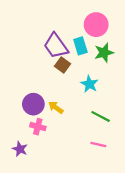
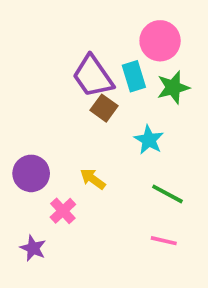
purple circle: (33, 104) -> (31, 173), moved
pink cross: (38, 127) -> (63, 211), turned 32

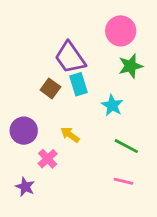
cyan rectangle: (134, 76) -> (78, 84), moved
brown square: (104, 108) -> (50, 88), moved

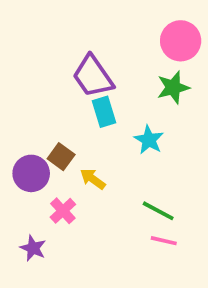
pink circle: (121, 31) -> (181, 41), moved
brown square: (50, 88) -> (61, 157), moved
green line: (126, 146) -> (158, 211), moved

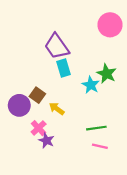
green star: (173, 88) -> (107, 74), moved, turned -30
green line: (158, 211) -> (96, 128), turned -36
purple star: (33, 248) -> (46, 141), moved

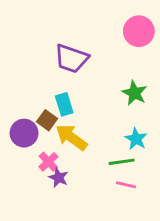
purple trapezoid: (57, 46) -> (71, 58), turned -36
cyan rectangle: (64, 68) -> (64, 104), moved
cyan star: (91, 85) -> (136, 139), moved
yellow arrow: (57, 109) -> (71, 137), size x1.6

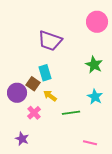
yellow arrow: (71, 137) -> (50, 96), size x0.6
green line: (122, 162) -> (71, 113), moved
purple star: (58, 178) -> (22, 139), moved
pink line: (126, 185) -> (90, 143), moved

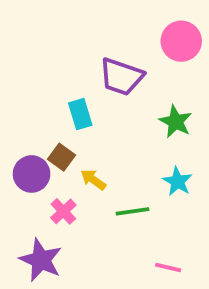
purple trapezoid: (50, 41) -> (121, 77), moved
cyan rectangle: (45, 73) -> (80, 114), moved
purple star: (22, 139) -> (41, 260), size x1.6

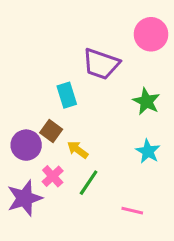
green line: (133, 211) -> (89, 183), moved, turned -48
purple star: (41, 260) -> (25, 198), moved, turned 30
pink line: (168, 268) -> (132, 211), moved

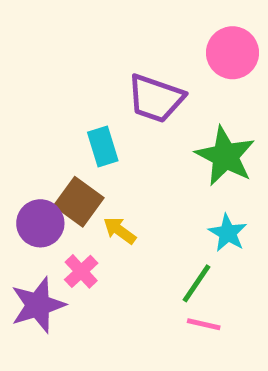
green star: (146, 101) -> (225, 156), size x1.4
brown square: (51, 131) -> (79, 202), size x1.4
green line: (89, 183) -> (196, 283), moved

